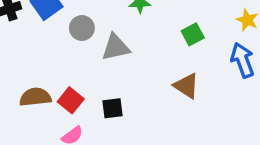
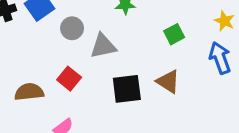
red square: (71, 100) -> (69, 79), moved
black square: (112, 108) -> (127, 89), moved, size x1.5

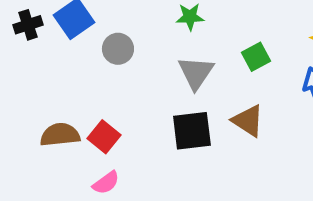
gray triangle: (103, 46) -> (196, 73), moved, turned -44
red square: (69, 79) -> (104, 137), moved

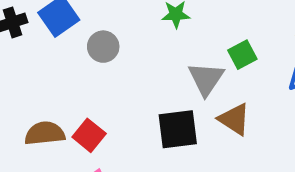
gray triangle: (196, 73) -> (206, 79), moved

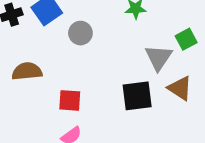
brown semicircle: (45, 133) -> (27, 71), moved
red square: (89, 135) -> (70, 100), turned -35

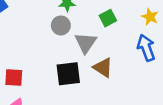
gray circle: (80, 33) -> (61, 25), moved
green square: (186, 39) -> (108, 18), moved

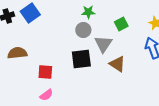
black square: (68, 74) -> (81, 59), moved

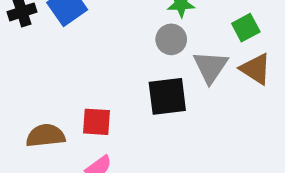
brown semicircle: (17, 53) -> (46, 136), moved
brown triangle: (117, 64) -> (256, 69), moved

